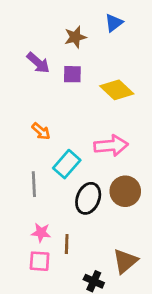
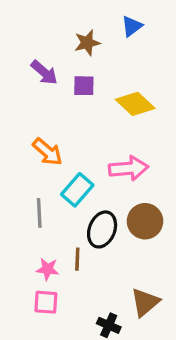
orange arrow: (41, 131) -> (48, 152), size x1.4
brown line: (67, 244) -> (77, 259), moved

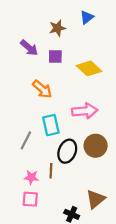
orange arrow: (48, 152) -> (42, 89), moved
cyan rectangle: (77, 190) -> (51, 125), turned -54
gray line: (39, 213) -> (26, 140), turned 30

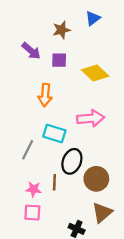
orange arrow: (42, 89) -> (45, 95), turned 54
cyan rectangle: (51, 125) -> (54, 133), turned -60
brown circle: (96, 146) -> (96, 179), moved

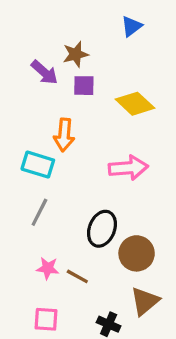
brown star: (61, 30) -> (76, 54), moved
cyan rectangle: (54, 133) -> (38, 165), moved
brown line: (54, 182) -> (77, 276), moved, turned -63
pink square: (32, 213) -> (46, 319), moved

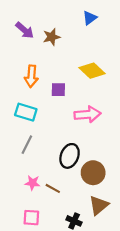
purple arrow: (44, 72) -> (25, 30), moved
purple square: (84, 86) -> (58, 90), moved
orange arrow: (64, 135) -> (31, 76), moved

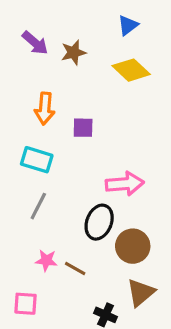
yellow diamond: (92, 71) -> (131, 70), moved
pink arrow: (87, 114) -> (125, 184), moved
pink square: (31, 218) -> (25, 304), moved

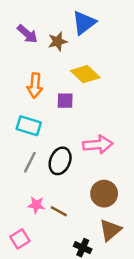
blue triangle: (128, 25) -> (84, 23), moved, size x1.5
yellow diamond: (131, 70) -> (85, 74), moved
black ellipse: (99, 222) -> (60, 161), moved
pink square: (25, 304) -> (20, 239), turned -36

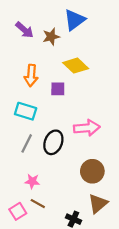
brown line: (59, 211) -> (38, 204), moved

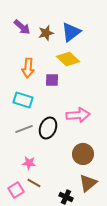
blue triangle: (75, 20) -> (71, 32), moved
gray line: (27, 143) -> (24, 129), turned 42

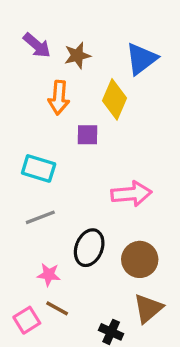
blue triangle: (71, 32) -> (141, 59), moved
yellow diamond: (68, 59) -> (114, 99), turned 70
orange arrow: (28, 68) -> (59, 98), moved
black ellipse: (48, 128) -> (89, 248), moved

